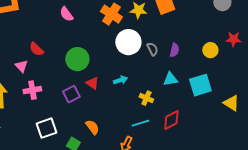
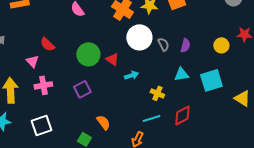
red triangle: (92, 83) -> (112, 59), moved
white square: (46, 128) -> (41, 125), moved

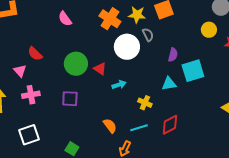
gray semicircle: (163, 44) -> (148, 35), moved
yellow circle: (221, 45) -> (209, 30), moved
cyan square: (211, 80) -> (193, 71), moved
purple square: (82, 89) -> (70, 99), turned 30
orange semicircle: (103, 122) -> (110, 126), moved

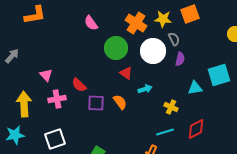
red semicircle: (35, 54) -> (79, 85), moved
purple semicircle: (173, 55) -> (180, 59), moved
green circle: (76, 64) -> (116, 48), moved
orange semicircle: (110, 126) -> (120, 102), moved

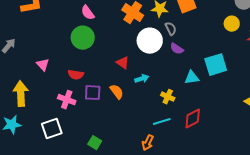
green circle: (116, 48) -> (83, 38), moved
purple semicircle: (180, 59) -> (177, 49), turned 112
red semicircle: (79, 85) -> (76, 75), turned -35
pink cross: (57, 99) -> (67, 100), moved, turned 30

